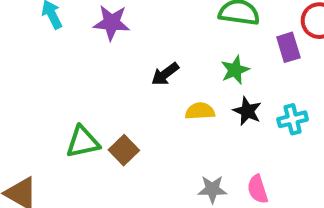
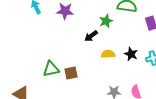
green star: (235, 70) -> (106, 21), moved
brown square: (124, 150) -> (71, 73), turned 32

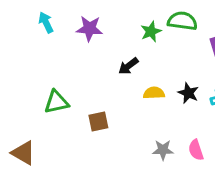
green star: (106, 21) -> (151, 31), moved
green triangle: (51, 69) -> (56, 102), moved

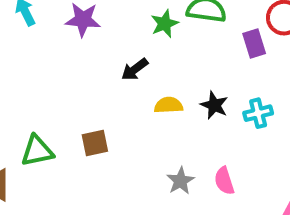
green triangle: (56, 102) -> (37, 151), moved
gray star: (163, 150) -> (180, 181), turned -30

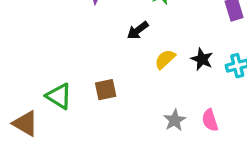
yellow semicircle: (169, 105) -> (165, 59), turned -40
green triangle: (37, 151) -> (59, 96), turned 44

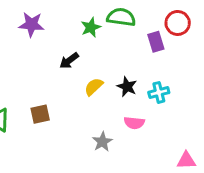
pink semicircle: (210, 120) -> (134, 123), moved, turned -66

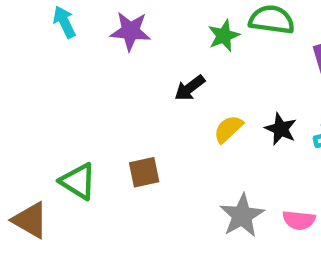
pink semicircle: (134, 123) -> (299, 220), moved
gray star: (102, 142) -> (242, 216), size x1.4

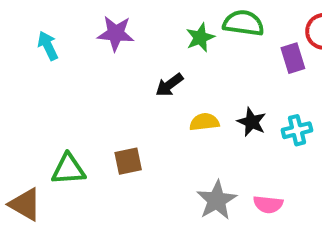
cyan arrow: (64, 22) -> (48, 46), moved
yellow semicircle: (228, 129) -> (204, 122), turned 36
green triangle: (78, 181) -> (68, 169), turned -36

